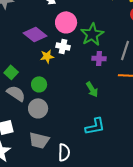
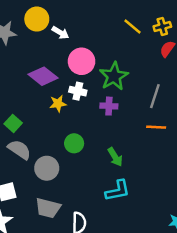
purple cross: (99, 58) -> (109, 106), moved
green circle: (39, 84) -> (74, 143), moved
green arrow: (92, 89) -> (115, 157), moved

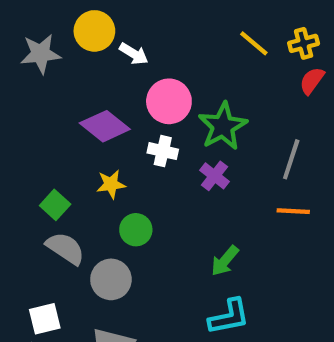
yellow star: (58, 104) -> (111, 184), moved
purple cross: (109, 106) -> (215, 176), turned 35
green circle: (74, 143) -> (136, 230), moved
green arrow: (115, 157) -> (225, 261), turned 72

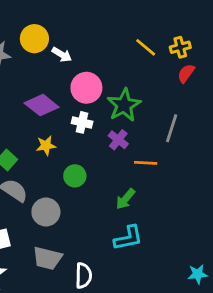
orange line: (293, 211) -> (146, 163), moved
green circle: (136, 230) -> (75, 176), moved

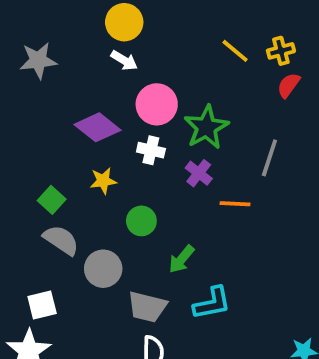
yellow circle: (34, 39) -> (124, 22), moved
green arrow: (125, 199) -> (182, 259), moved
gray trapezoid: (47, 258) -> (147, 307), moved

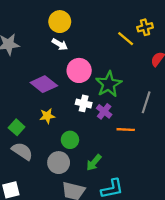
yellow cross: (281, 51) -> (145, 27), moved
white cross: (151, 150) -> (84, 103), moved
gray circle: (103, 269) -> (59, 163), moved

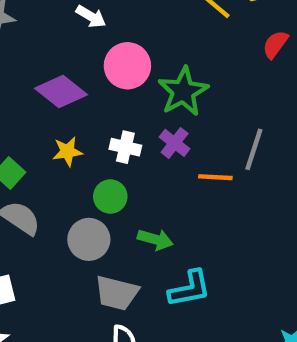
gray line: (146, 102) -> (254, 149), moved
white cross: (84, 103) -> (125, 147), moved
green arrow: (94, 163) -> (155, 239), turned -114

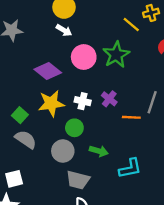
green star: (183, 91) -> (116, 55), moved
yellow star: (67, 151) -> (51, 103), size x1.6
cyan L-shape: (190, 289) -> (130, 168), moved

